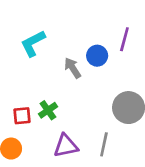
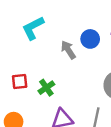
red square: (22, 116) -> (20, 82), moved

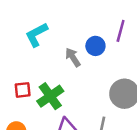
green cross: (46, 88) -> (50, 96), size x1.5

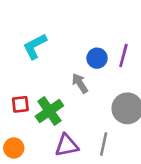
purple line: (121, 31) -> (123, 55), moved
gray arrow: (73, 57) -> (80, 83), moved

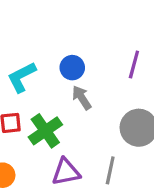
cyan L-shape: (35, 46) -> (22, 77), moved
blue circle: (97, 58) -> (72, 68), moved

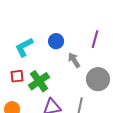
gray arrow: (82, 98) -> (74, 60), moved

